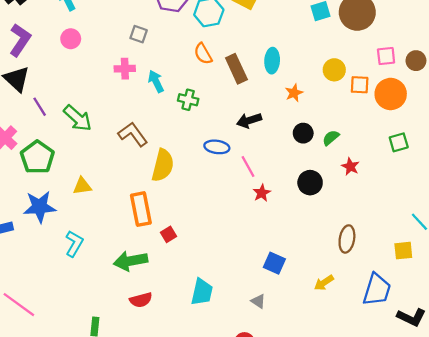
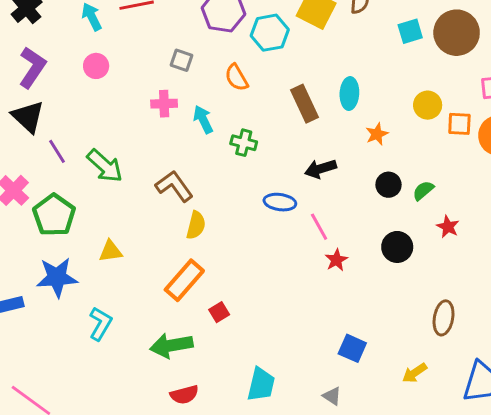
orange semicircle: (203, 54) -> (236, 78), moved
yellow semicircle: (163, 165) -> (196, 225), moved, size x0.7
orange rectangle: (141, 209) -> (184, 280), turned 52

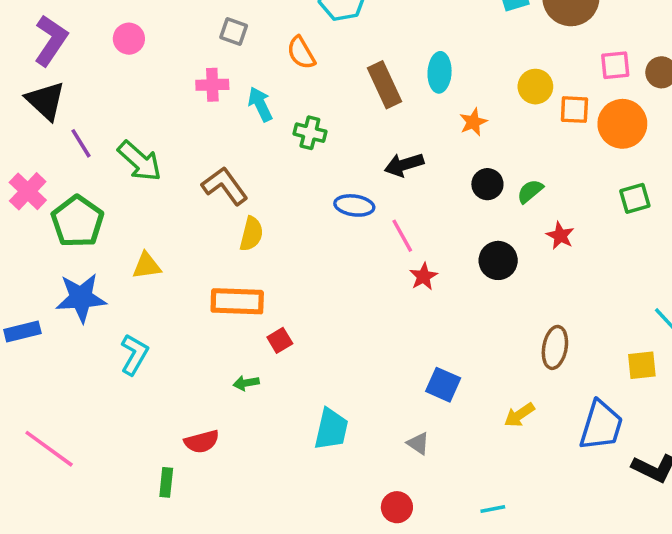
orange rectangle: (184, 280) -> (237, 301), turned 51
green arrow: (171, 345) -> (246, 383), moved, size x0.5
red semicircle: (184, 395) -> (202, 442), moved

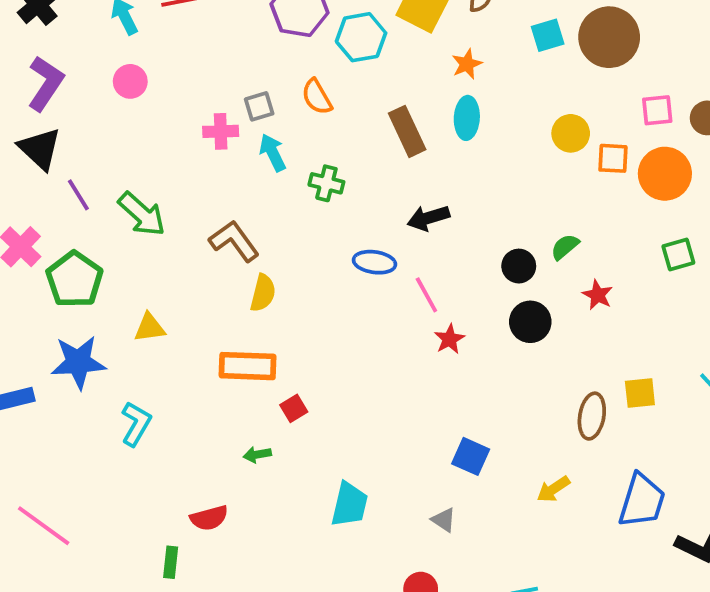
gray square: (234, 32) -> (259, 106), moved, turned -36
orange star: (473, 122) -> (467, 64), moved
black circle: (487, 184) -> (519, 266), moved
yellow square: (642, 365) -> (640, 393), moved

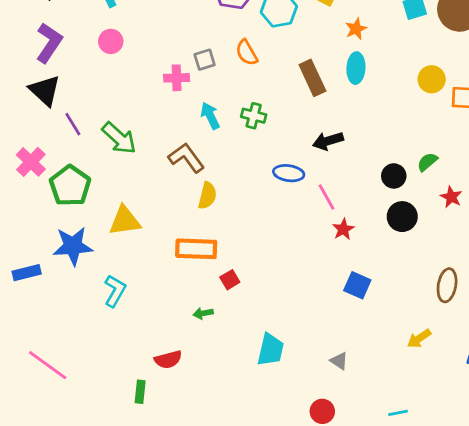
cyan arrow: (273, 153) -> (210, 116), moved
yellow triangle: (149, 328) -> (125, 221), size x1.4
blue square: (471, 456) -> (357, 285), moved

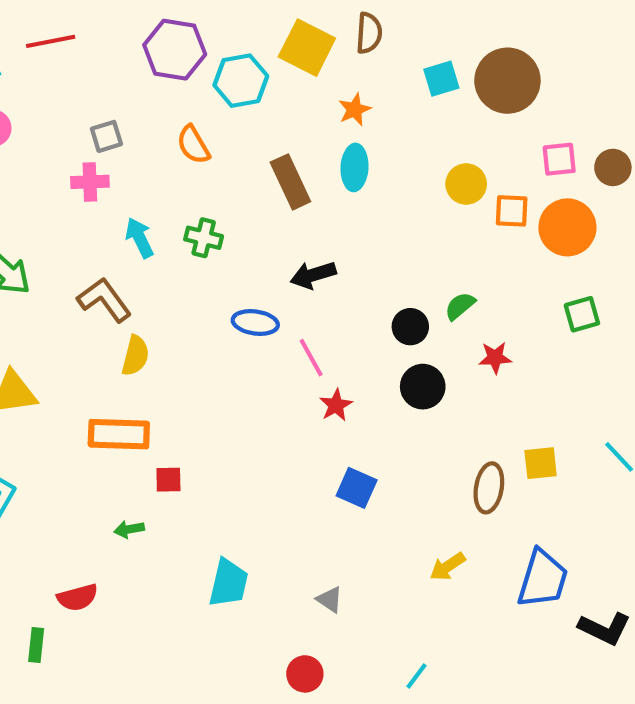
gray square: (205, 60) -> (106, 136), moved
red star: (451, 197) -> (495, 358), turned -30
red square: (230, 280) -> (168, 480), turned 30
cyan line: (398, 413) -> (417, 676), turned -42

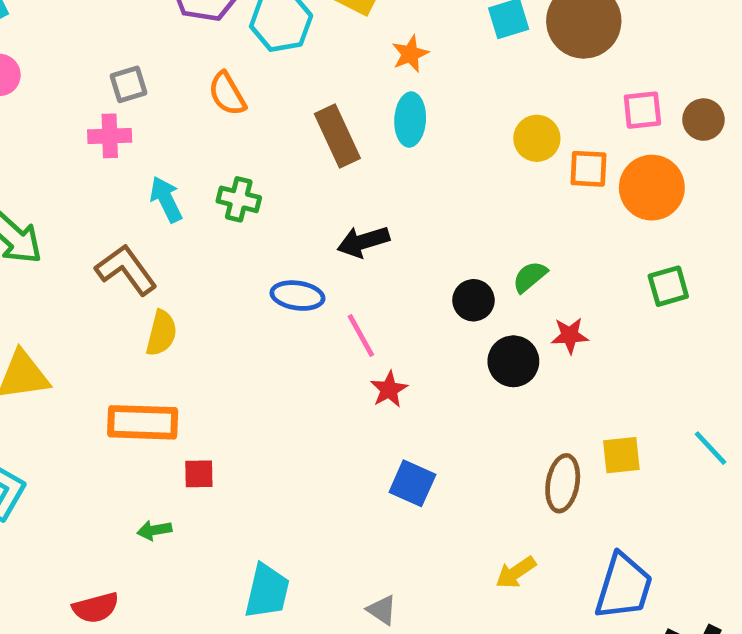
black circle: (423, 387) -> (513, 361), moved

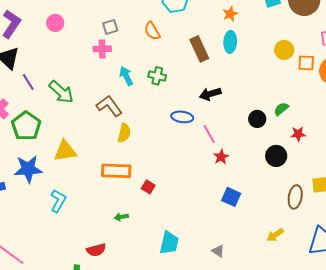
black circle: (513, 361) -> (276, 156), moved
red square: (199, 474) -> (148, 187), moved, turned 32

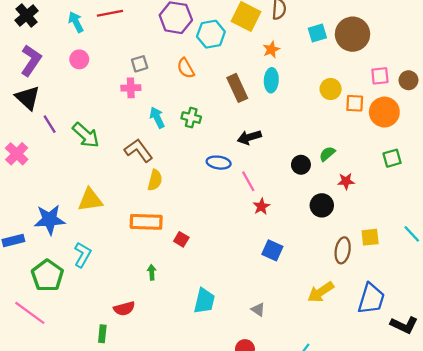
green pentagon: (26, 126) -> (47, 276), moved
green arrow: (121, 217) -> (152, 272), turned 96
yellow arrow: (275, 235) -> (321, 292), size x1.4

